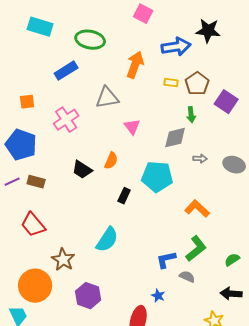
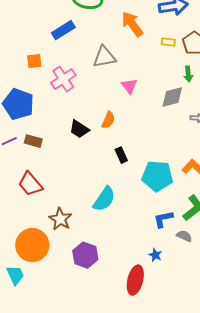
orange arrow: (135, 65) -> (132, 24), turned -56
orange square: (27, 102) -> (34, 61), moved
cyan pentagon: (157, 177) -> (157, 176), moved
black rectangle: (124, 196) -> (121, 155), turned -49

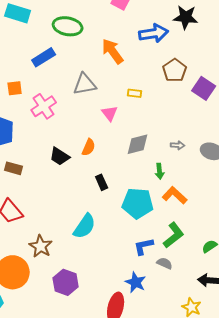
yellow rectangle: (168, 42) -> (135, 93), moved
green arrow: (188, 74) -> (160, 171), moved
gray diamond: (172, 97) -> (138, 144), moved
blue star: (155, 255) -> (136, 282), size x1.5

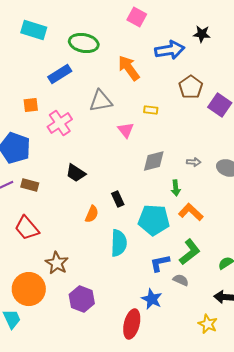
black star: (186, 17) -> (202, 34), size x0.7
orange semicircle: (89, 147) -> (92, 214), moved
cyan semicircle: (85, 226) -> (119, 243), moved, turned -32

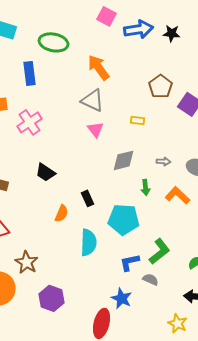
blue arrow: (170, 50) -> (139, 29), moved
blue rectangle: (60, 74) -> (30, 73), turned -65
gray triangle: (101, 101) -> (93, 100), moved, turned 35
yellow rectangle: (151, 110) -> (138, 120), moved
orange L-shape: (191, 212) -> (178, 195), moved

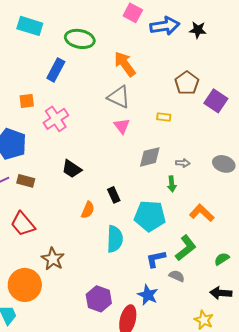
blue rectangle: (30, 73) -> (56, 70), turned 35
gray arrow: (164, 161) -> (183, 163), moved
orange L-shape: (178, 195) -> (202, 213), moved
purple hexagon: (52, 298) -> (99, 299), moved

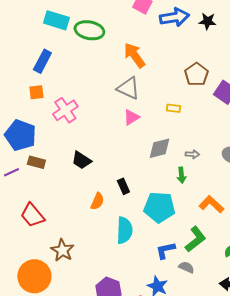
cyan rectangle: (30, 26) -> (56, 20), moved
blue rectangle: (56, 70) -> (42, 61), moved
pink triangle: (122, 126) -> (131, 117), turned 36
brown rectangle: (26, 181) -> (36, 162), moved

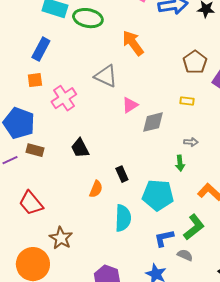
gray triangle: (128, 88) -> (106, 76), moved
yellow rectangle: (173, 108) -> (187, 101), moved
gray diamond: (159, 148) -> (153, 122), moved
black trapezoid: (81, 160) -> (80, 148), turned 30

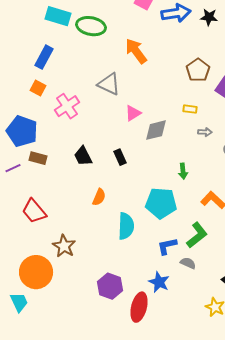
orange square: (35, 80) -> (38, 88), turned 35
gray arrow: (191, 142) -> (205, 132), moved
black rectangle: (122, 174) -> (120, 157), moved

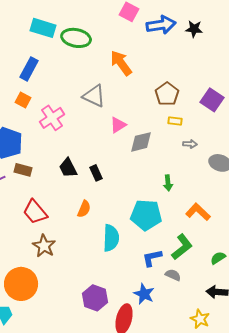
brown pentagon: (198, 70) -> (167, 94), moved
black rectangle: (120, 157) -> (96, 173), moved
red trapezoid: (34, 211) -> (35, 212), moved
brown star: (64, 246) -> (44, 246), moved

